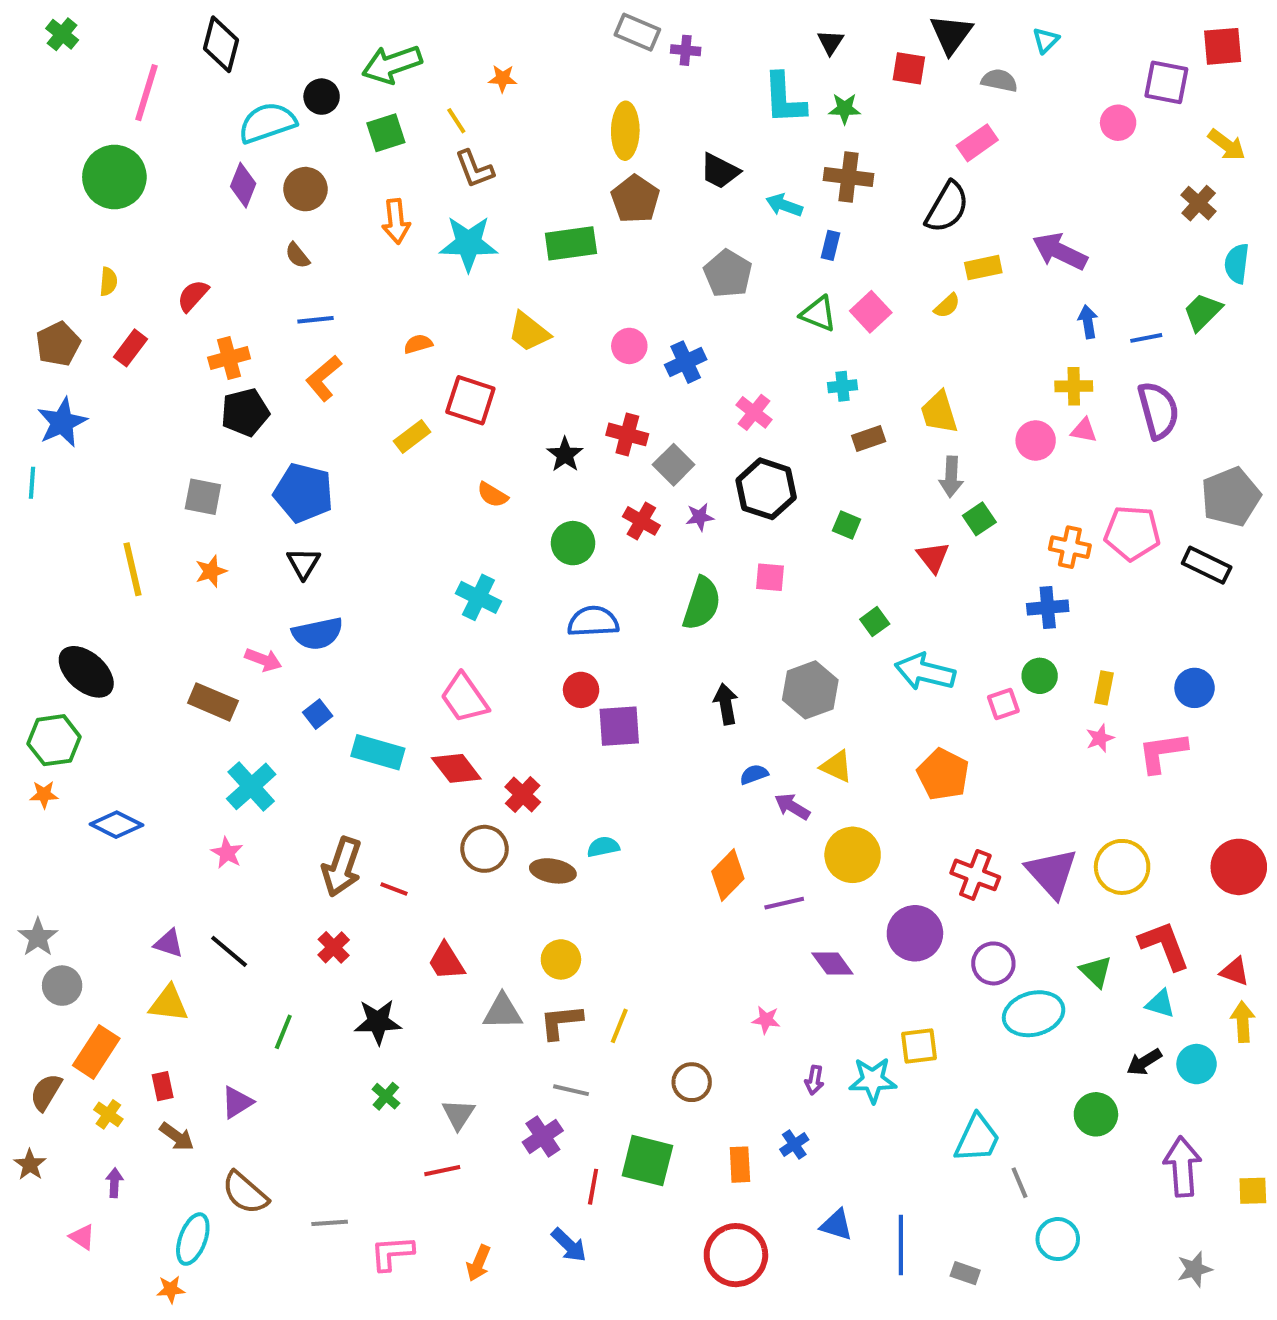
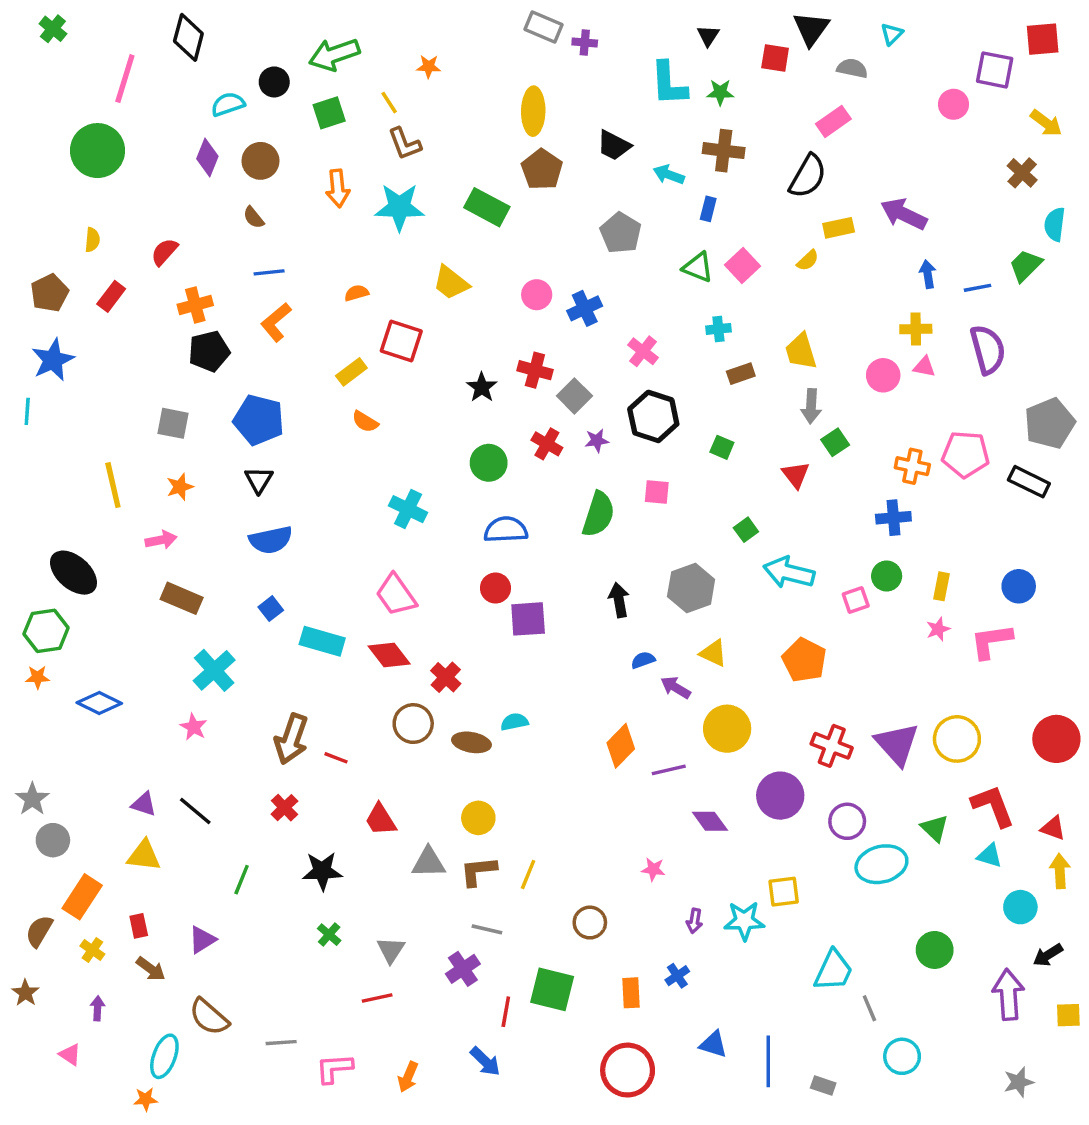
cyan semicircle: (267, 123) -> (228, 104), size x0.7
green rectangle: (571, 243) -> (487, 207), turned 36
orange semicircle: (493, 495) -> (365, 422), moved
pink arrow: (263, 660) -> (161, 540), moved, turned -32
black arrow: (1144, 1062) -> (1048, 955), moved

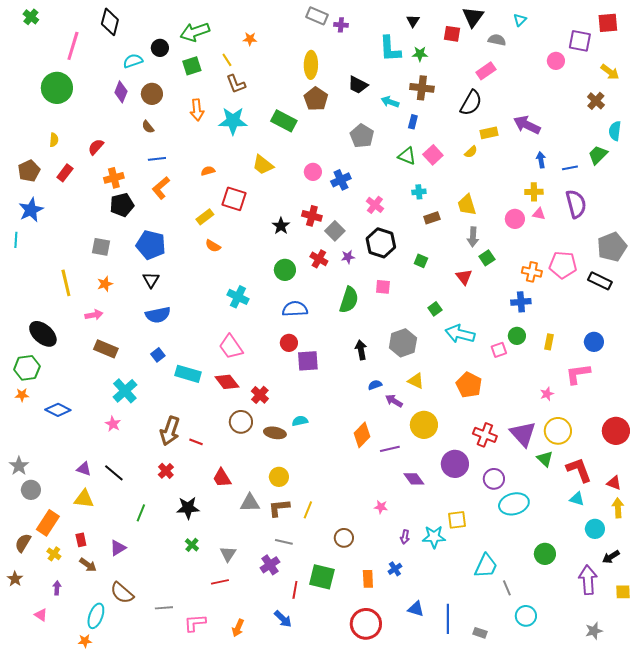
pink star: (938, 629) -> (547, 394), moved
green triangle: (935, 828) -> (545, 459), moved

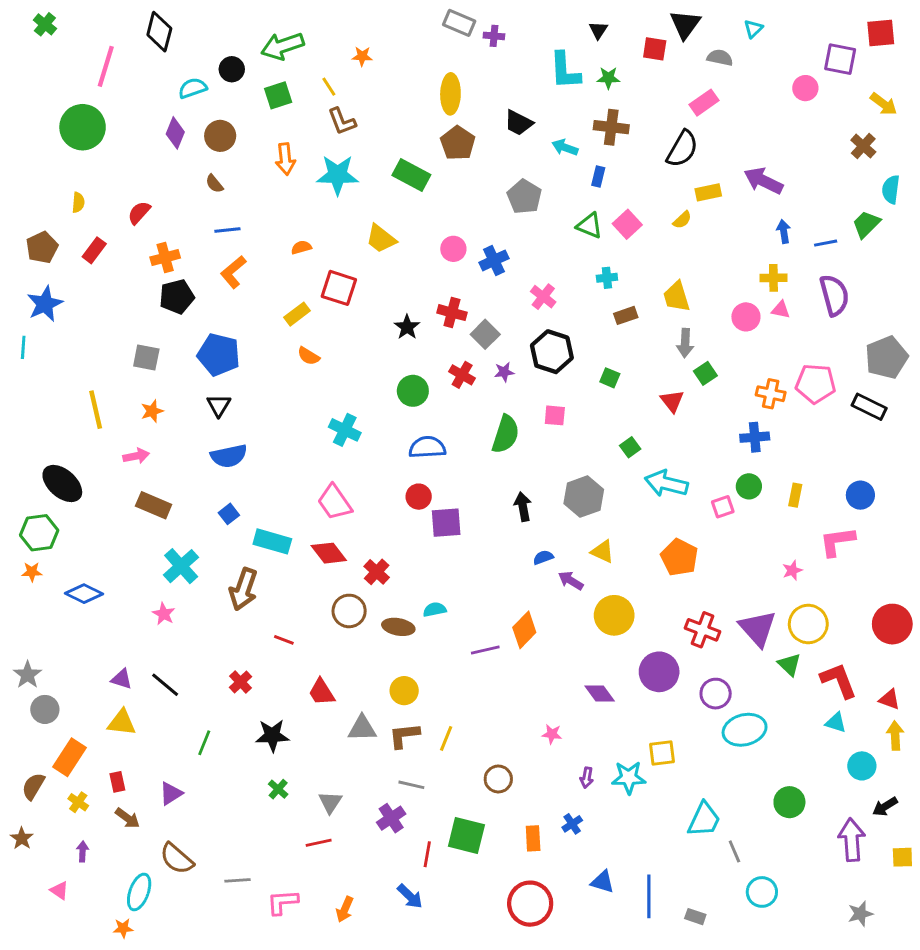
brown arrow: (170, 431) -> (243, 589), moved
purple line: (390, 449) -> (485, 650), moved

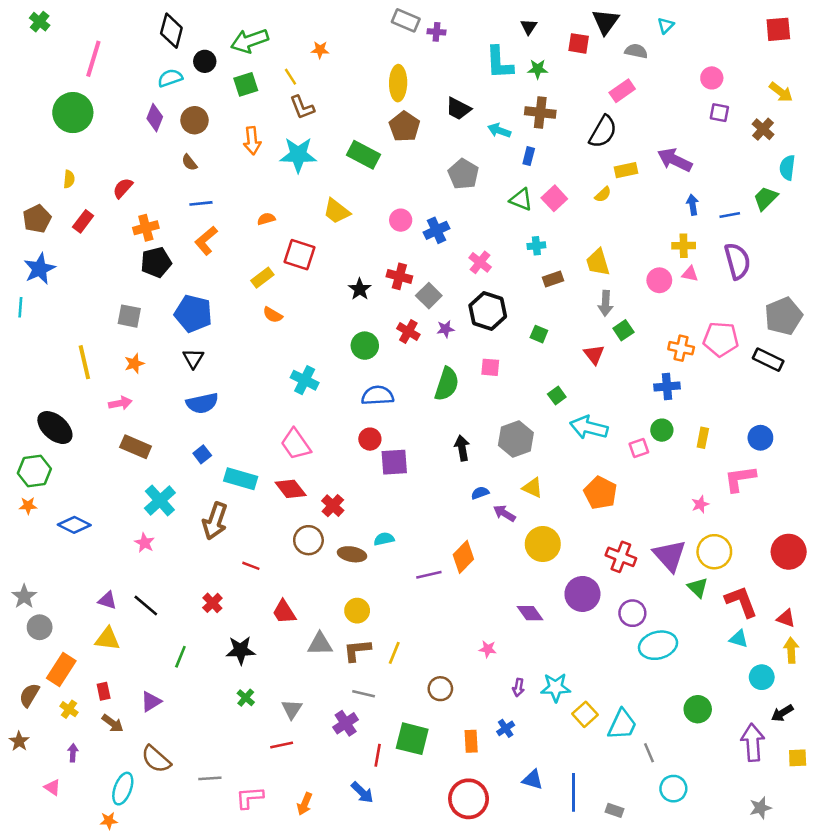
black diamond: (159, 32) -> (171, 31), moved
purple square: (840, 59) -> (719, 113), moved, size x0.7
yellow square: (662, 753) -> (585, 714), moved, turned -35

